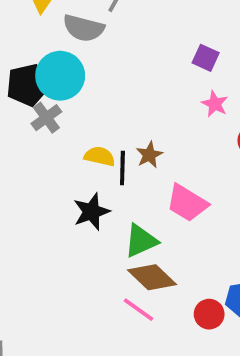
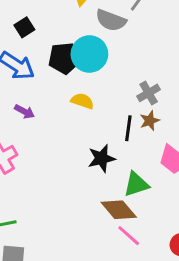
gray cross: (46, 118) -> (149, 93), moved
yellow semicircle: (100, 156) -> (82, 101), moved
brown diamond: (152, 277) -> (119, 210), moved

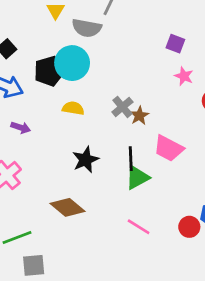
gray cross: (149, 93) -> (122, 107), moved
black line: (128, 128) -> (131, 159), moved
black star: (102, 158) -> (86, 160), moved
brown diamond: (119, 210) -> (68, 207), moved

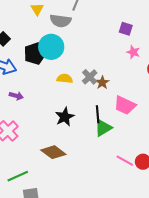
yellow semicircle: (73, 108) -> (65, 79), moved
pink line: (139, 227) -> (125, 161), moved

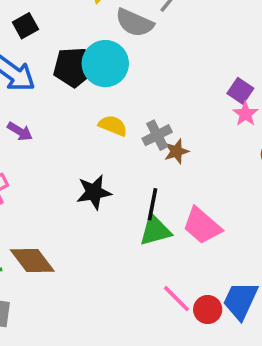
purple square: (126, 29) -> (240, 91), moved
pink trapezoid: (125, 105) -> (202, 226), moved
brown diamond: (53, 152) -> (32, 260), moved

